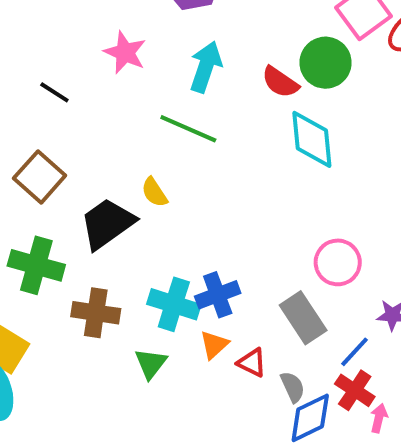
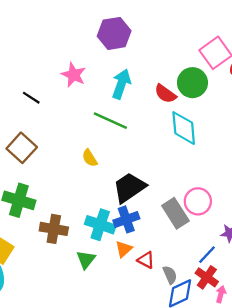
black trapezoid: (107, 224) -> (129, 187), moved
gray rectangle: (303, 318) -> (175, 213), moved

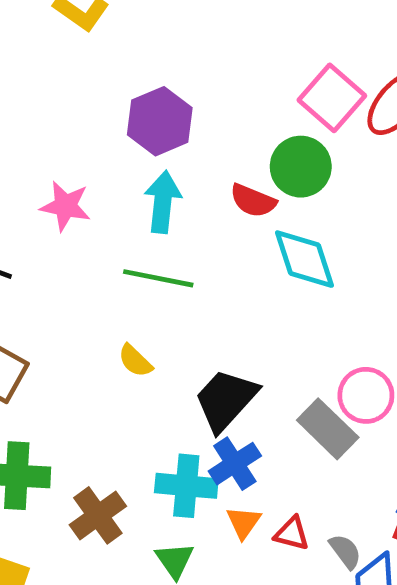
purple hexagon: (114, 33) -> (160, 121), moved
brown cross: (54, 229) -> (98, 515), turned -32

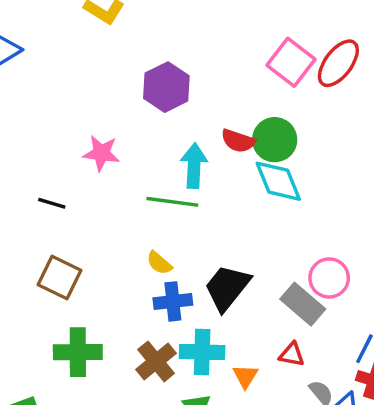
green circle: (301, 167) -> (275, 140), moved
cyan arrow: (163, 202) -> (194, 166), moved
blue cross: (235, 464) -> (173, 301), moved, turned 30
brown cross: (98, 515) -> (156, 361), moved
red triangle: (292, 534) -> (292, 355), moved

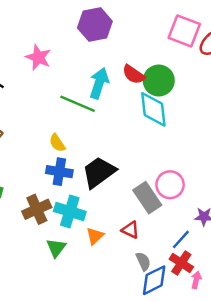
pink square: (291, 62) -> (184, 31), turned -32

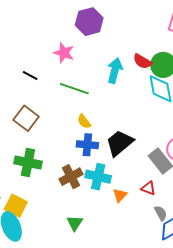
purple hexagon: (95, 25) -> (89, 22), moved
green line: (78, 104) -> (74, 89), moved
green triangle: (56, 248) -> (75, 223), moved

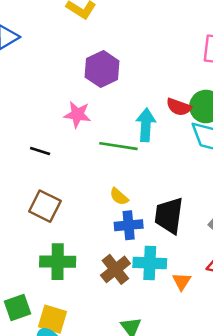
green line: (74, 89) -> (118, 146), moved
black trapezoid: (120, 143) -> (169, 216), turned -32

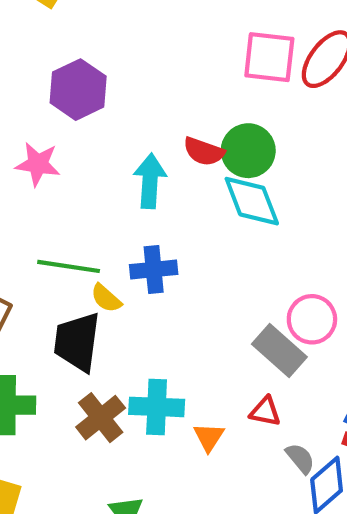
green line: (118, 146) -> (69, 266), moved
black trapezoid: (169, 216) -> (77, 342), moved
blue cross: (129, 225) -> (154, 270), moved

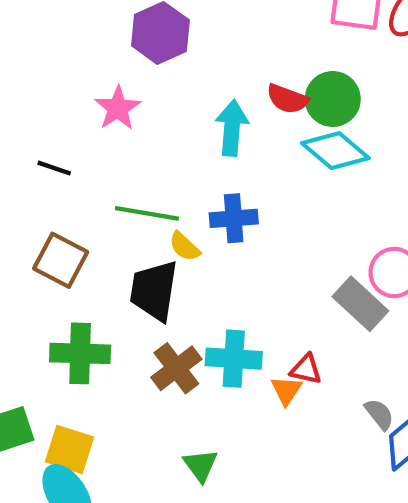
pink star: (38, 164) -> (118, 108), turned 30
cyan diamond: (252, 201) -> (335, 151), turned -30
red triangle: (265, 412) -> (306, 369), moved

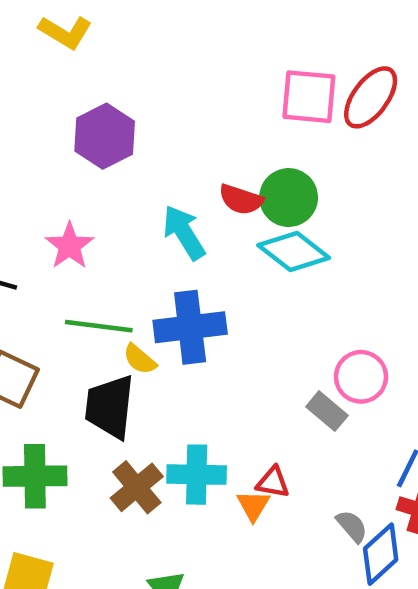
pink star: (118, 108) -> (70, 246), moved
cyan arrow: (232, 128) -> (184, 232), turned -34
blue cross: (234, 218) -> (190, 327), size x1.4
gray rectangle: (360, 304) -> (327, 411), size x0.7

